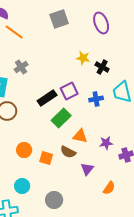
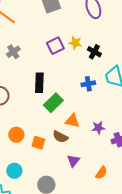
purple square: (69, 91) -> (55, 46), moved
black rectangle: (47, 98) -> (39, 83), turned -54
purple triangle: (87, 169) -> (73, 161), moved

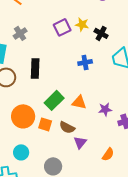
black rectangle: (39, 83) -> (35, 68), moved
blue cross: (88, 84) -> (85, 62), moved
green rectangle: (53, 103) -> (54, 100), moved
orange circle: (16, 135) -> (23, 116), size x1.5
brown semicircle: (60, 137) -> (67, 127), moved

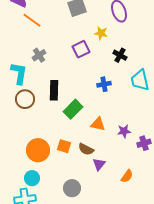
yellow star: (82, 24) -> (101, 33), moved
green rectangle: (54, 100) -> (73, 109), moved
orange circle: (23, 116) -> (38, 150), moved
cyan circle: (21, 152) -> (32, 178), moved

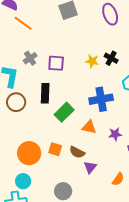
yellow star: (101, 33) -> (92, 61), moved
purple square: (81, 49) -> (56, 63), moved, turned 30
blue cross: (104, 84) -> (101, 99), moved, size x1.6

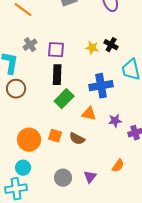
black rectangle: (45, 93) -> (57, 75), moved
purple triangle: (90, 167) -> (90, 177), moved

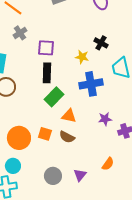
gray cross: (30, 45) -> (20, 33), moved
yellow star: (92, 48) -> (82, 57), moved
orange triangle: (89, 114) -> (69, 116), moved

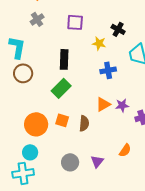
purple square: (46, 48) -> (75, 22), moved
blue cross: (91, 84) -> (108, 70), size x0.7
green rectangle: (54, 97) -> (61, 88), moved
orange triangle: (69, 116) -> (103, 104), moved, turned -42
brown semicircle: (67, 137) -> (84, 123), turned -112

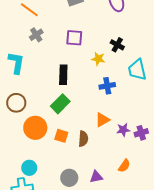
brown circle: (23, 73) -> (16, 103), moved
purple star: (122, 105) -> (123, 130), moved
orange circle: (36, 124) -> (35, 128), moved
purple triangle: (97, 161) -> (96, 177), turned 40

